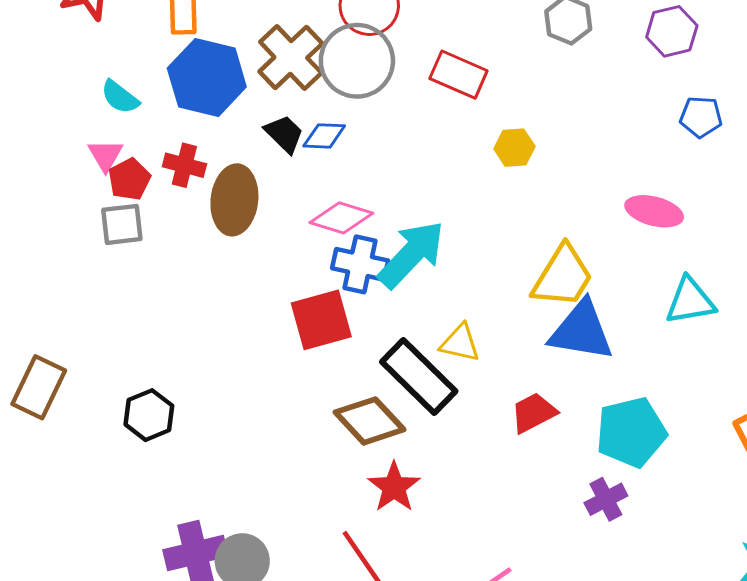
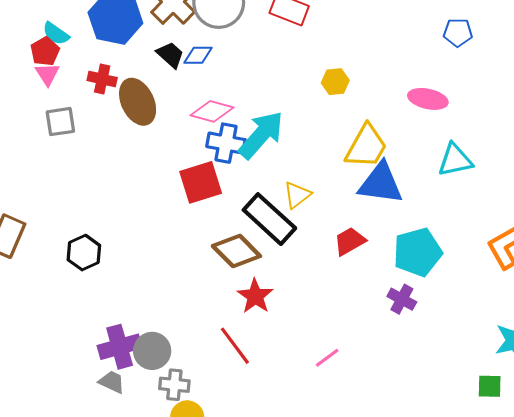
yellow hexagon: (514, 148) -> (335, 82), moved
red pentagon: (129, 179) -> (45, 51), moved
brown ellipse: (234, 200) -> (138, 102), turned -30
yellow triangle: (460, 343) -> (297, 195), turned -48
purple cross: (606, 499) -> (402, 299), turned -32

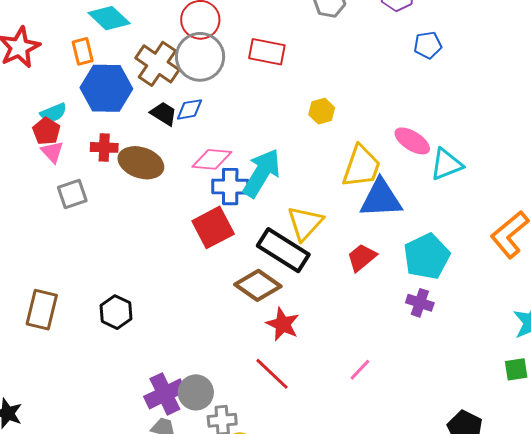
cyan semicircle: (56, 34) -> (53, 113), turned -48
pink ellipse: (428, 99) -> (412, 141), moved, turned 30
brown ellipse: (138, 102) -> (141, 163), turned -36
yellow triangle: (297, 195) -> (305, 223), size x1.4

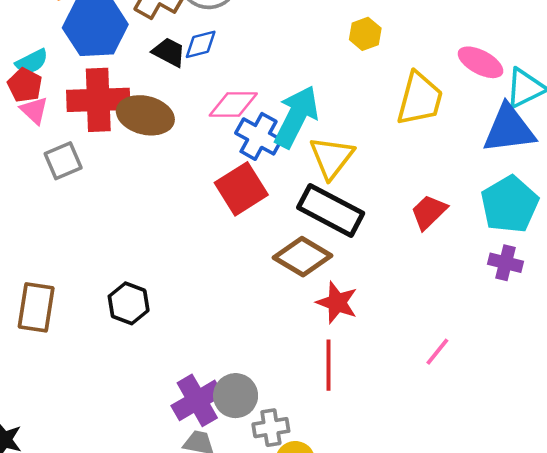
red cross: (104, 147) -> (98, 100), size x1.8
blue cross: (230, 187) -> (259, 136), turned 33
blue triangle: (381, 198) -> (509, 129), moved
yellow triangle: (305, 223) -> (332, 157), moved
red line: (272, 374) -> (329, 365), turned 51

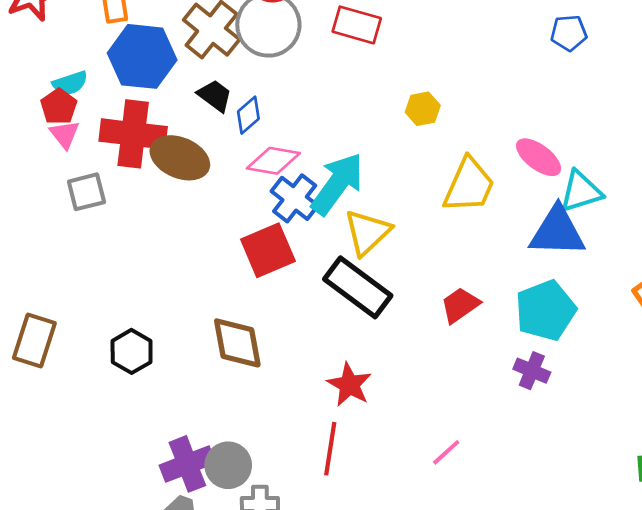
blue diamond: (201, 44) -> (248, 115), moved, turned -36
brown diamond: (302, 257) -> (237, 343), moved, turned 40

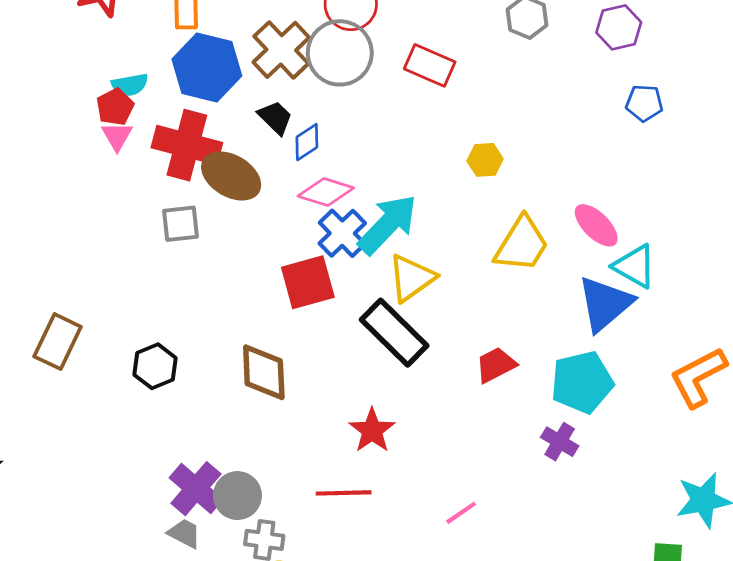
gray square: (86, 192) -> (180, 224), moved
cyan triangle: (581, 192) -> (635, 266), turned 39
blue triangle: (557, 232) -> (605, 304), turned -50
red line: (330, 449) -> (344, 493), turned 72
purple cross: (187, 464) -> (196, 489), turned -36

